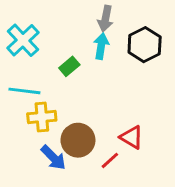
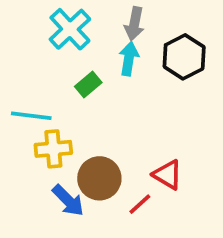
cyan cross: (23, 40) -> (70, 29), moved

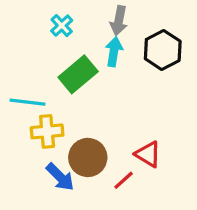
cyan cross: (70, 29) -> (62, 26), size x0.6
green rectangle: (88, 84) -> (78, 74), size x1.6

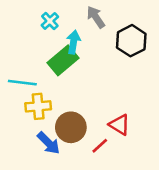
gray arrow: (119, 21) -> (96, 17), turned 135
cyan arrow: (114, 52) -> (73, 42), moved

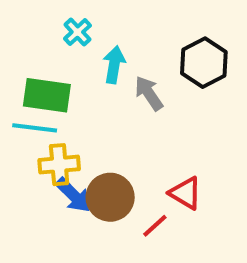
gray arrow: (96, 17) -> (149, 93), moved
green rectangle: (63, 60) -> (47, 95), moved, turned 48
blue arrow: (49, 143) -> (73, 195), moved

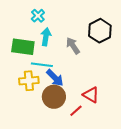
cyan arrow: (114, 65) -> (46, 37), moved
cyan line: (35, 128) -> (42, 65), moved
blue arrow: (73, 195) -> (55, 78), moved

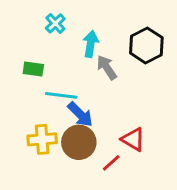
cyan arrow: (46, 37) -> (91, 44), moved
green rectangle: (23, 47) -> (33, 69), size x0.6
yellow cross: (29, 81) -> (42, 139), moved

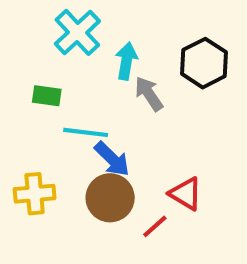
cyan cross: (55, 23) -> (77, 32), size x1.6
yellow cross: (42, 139) -> (35, 194), moved

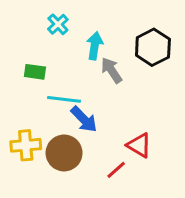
cyan cross: (77, 32) -> (58, 24), size x0.6
brown circle: (110, 198) -> (64, 153), moved

